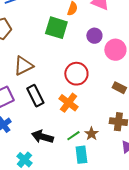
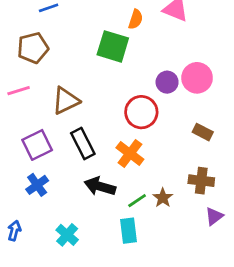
purple circle: (94, 36) -> (167, 82), moved
black arrow: (42, 137) -> (100, 186), moved
cyan rectangle: (81, 155) -> (128, 231), moved

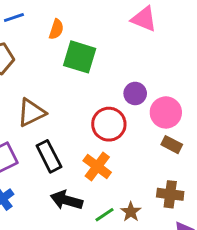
orange semicircle: (136, 19) -> (56, 29), moved
pink circle: (197, 78) -> (166, 112), moved

